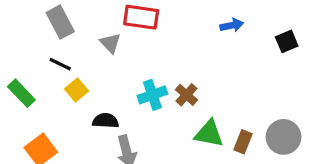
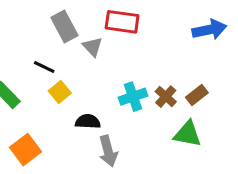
gray rectangle: (60, 22) -> (64, 26), moved
blue arrow: (232, 25) -> (209, 30), size x1.5
brown rectangle: (243, 142) -> (197, 95), moved, turned 30

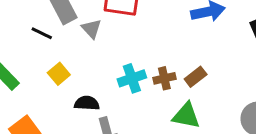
black line: (44, 67) -> (42, 33), moved
brown cross: (166, 97) -> (164, 78), turned 35

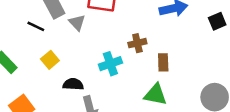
brown rectangle: (196, 77) -> (163, 62), turned -54
brown cross: (164, 78) -> (137, 43), moved

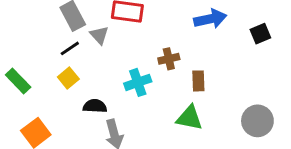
black line: (36, 26) -> (70, 48), moved, turned -60

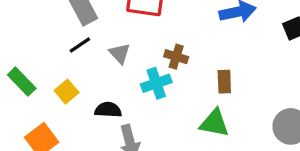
gray triangle: (99, 35) -> (120, 53), moved
brown cross: (169, 59) -> (176, 57), moved, turned 30
yellow square: (68, 78) -> (67, 92), moved

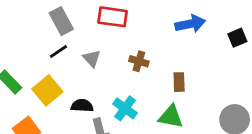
cyan cross: (156, 83) -> (125, 108), moved, turned -35
yellow square: (67, 92) -> (47, 90), size x1.5

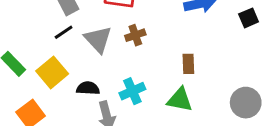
gray triangle: (92, 58) -> (98, 39), size x1.5
brown cross: (139, 61) -> (135, 35), moved, turned -36
cyan cross: (125, 108) -> (132, 91), turned 30

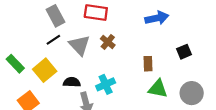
black square: (249, 18) -> (184, 52), moved
brown cross: (135, 35) -> (108, 42), turned -32
green triangle: (180, 100) -> (158, 89), moved

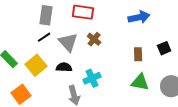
gray rectangle: (56, 16) -> (46, 15), turned 36
brown rectangle: (148, 64) -> (138, 54), moved
black semicircle: (72, 82) -> (64, 67), moved

